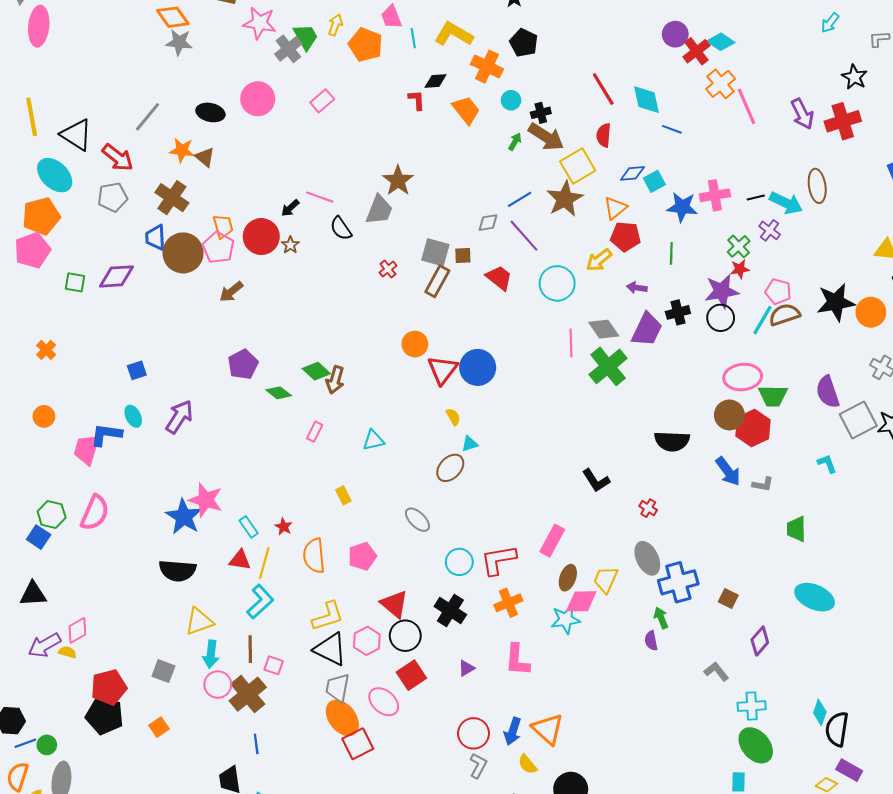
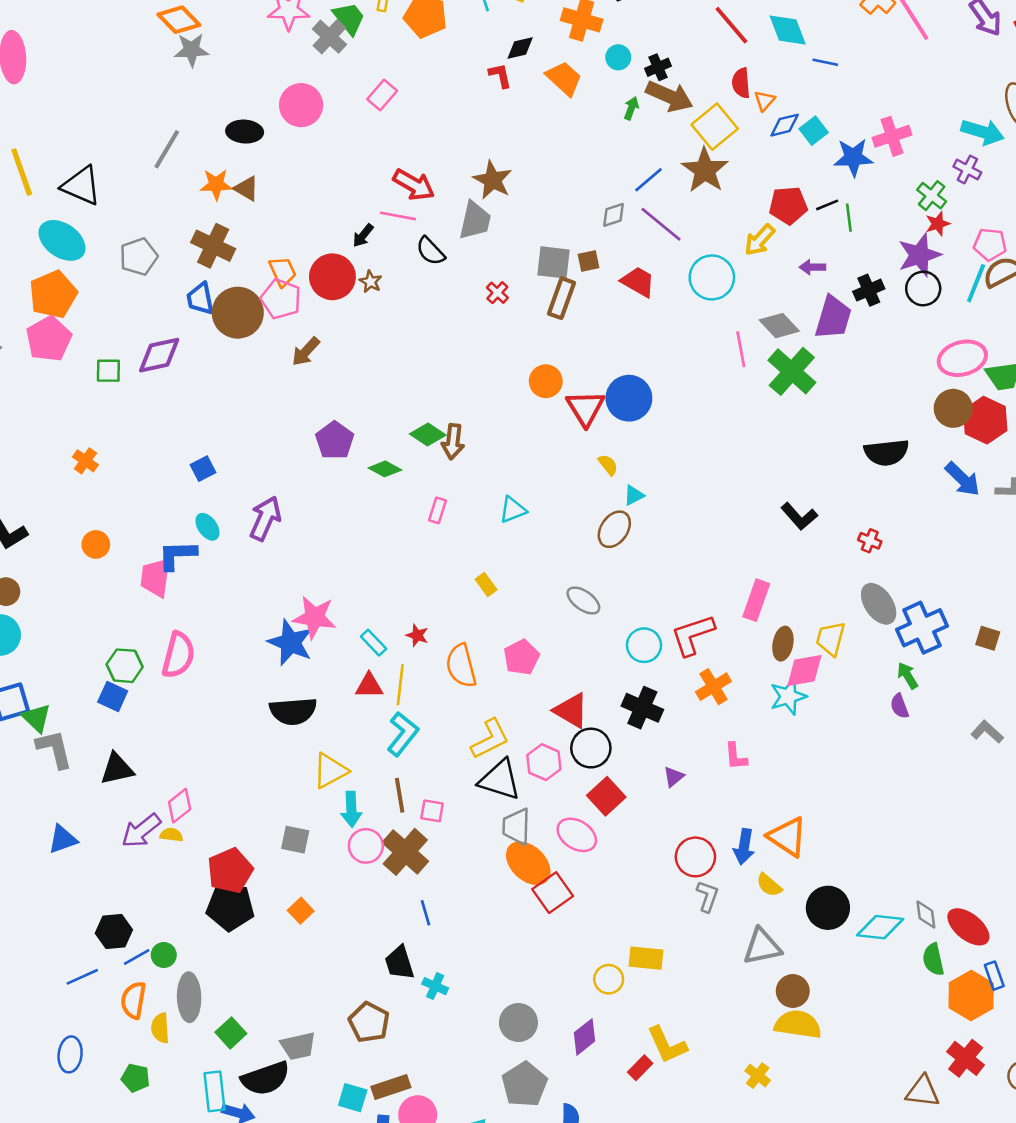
red arrow: (118, 158) -> (414, 185), moved
black line: (756, 197) -> (827, 205), moved
orange triangle: (615, 208) -> (765, 101), moved, size x0.7
pink L-shape: (517, 660) -> (736, 756), size x0.7

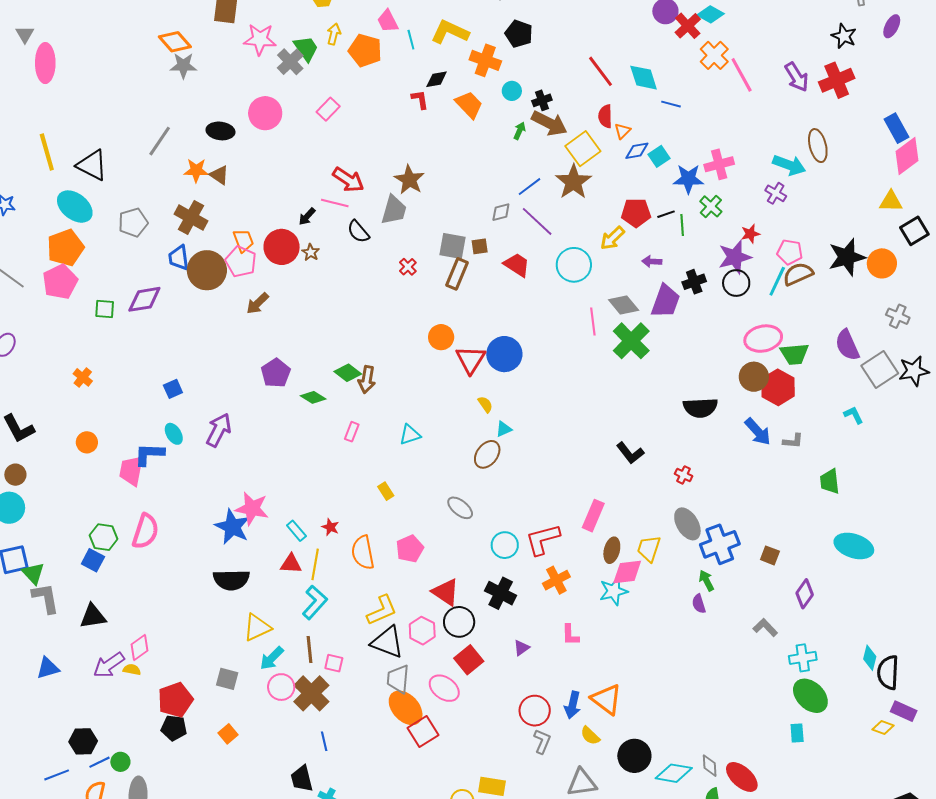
green cross: (932, 196) -> (711, 206), moved
cyan arrow: (351, 809) -> (272, 658), turned 44
black pentagon: (230, 907) -> (174, 728), size x0.7

